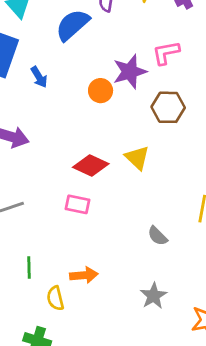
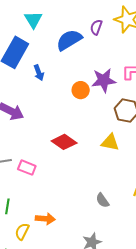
yellow triangle: (137, 158) -> (110, 142), moved, turned -42
pink rectangle: (77, 204) -> (27, 168), moved
yellow semicircle: (55, 298) -> (22, 231), turned 30

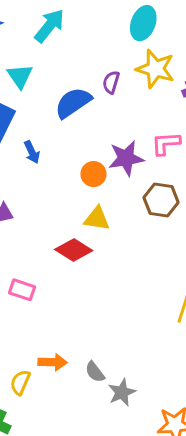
yellow triangle: (110, 142) -> (97, 219), moved
gray semicircle: (102, 200) -> (95, 372), moved

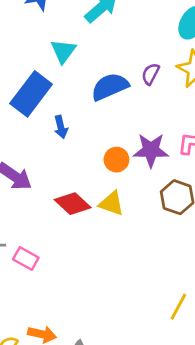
red diamond: (74, 250) -> (73, 204), moved

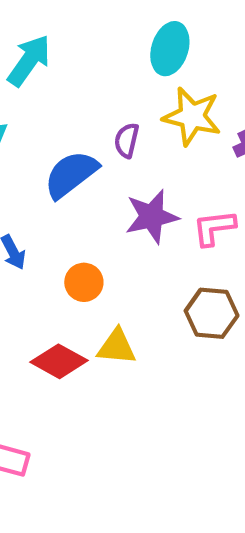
purple star: (151, 150) -> (152, 217), moved
orange circle: (116, 160) -> (84, 282), moved

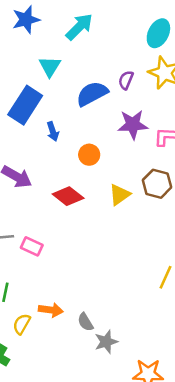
yellow triangle: (117, 347) -> (120, 195), moved, turned -50

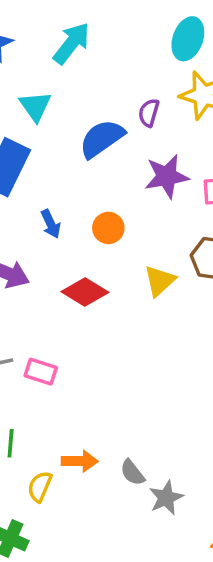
blue arrow: (53, 131) -> (51, 224), moved

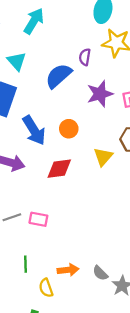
blue arrow: (51, 224) -> (34, 130), size x1.8
red diamond: (85, 292) -> (59, 169), turned -32
yellow semicircle: (40, 487) -> (46, 288), turned -36

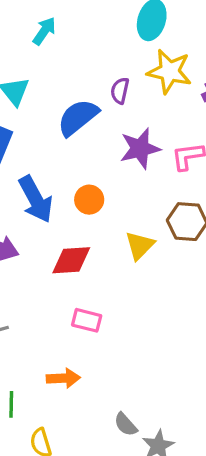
cyan arrow: (34, 21) -> (44, 31), size x0.7
pink rectangle: (38, 219) -> (87, 320), moved
orange arrow: (68, 270) -> (63, 378), moved

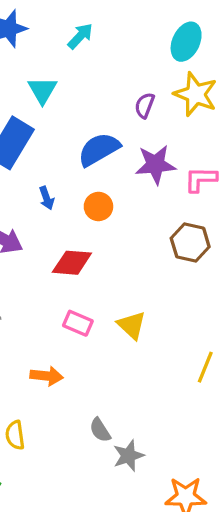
blue semicircle: (78, 117) -> (99, 149), moved
blue arrow: (36, 199) -> (47, 198), size x0.5
yellow triangle: (140, 246) -> (132, 325), moved, turned -40

